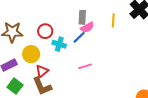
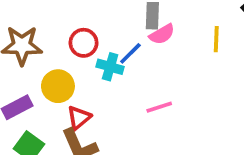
yellow line: (113, 20) -> (216, 39), moved
blue line: (79, 37) -> (130, 53), moved

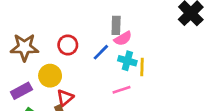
yellow line: (216, 39) -> (142, 67), moved
cyan cross: (110, 67) -> (127, 61), moved

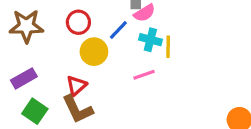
yellow circle: (50, 76) -> (94, 52), moved

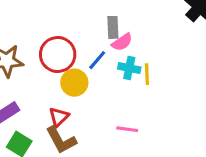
red circle: (78, 22) -> (58, 54), size x1.5
pink line: (144, 75) -> (127, 129), moved, turned 30

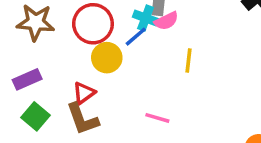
cyan cross: (129, 68) -> (146, 18), moved

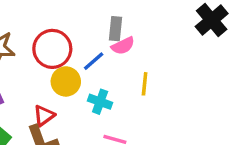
cyan cross: (146, 18) -> (100, 102), moved

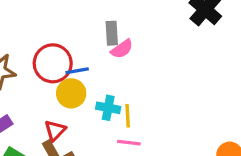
blue line: (94, 61) -> (77, 71), moved, turned 40
yellow line: (145, 84) -> (128, 116), moved

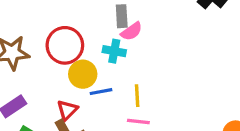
blue line: (77, 71) -> (101, 92), moved
cyan cross: (108, 108) -> (114, 51), moved

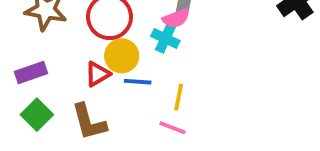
pink semicircle: (132, 31) -> (176, 18), moved
red triangle: (67, 110) -> (98, 74), moved

